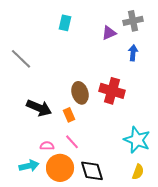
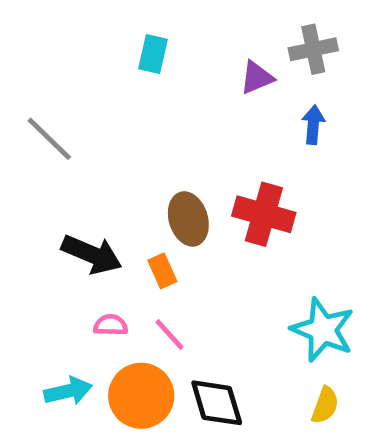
pink semicircle: (47, 146) -> (111, 325), moved

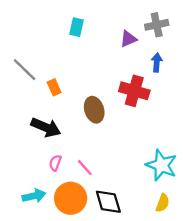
red cross: (264, 214) -> (134, 91), moved
orange rectangle: (162, 271) -> (54, 87), moved
pink semicircle: (111, 325) -> (55, 163), turned -70

